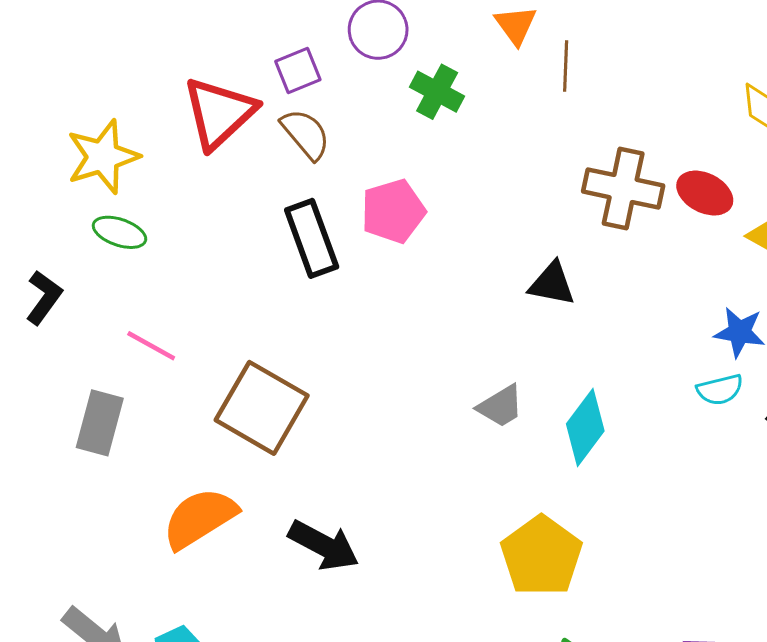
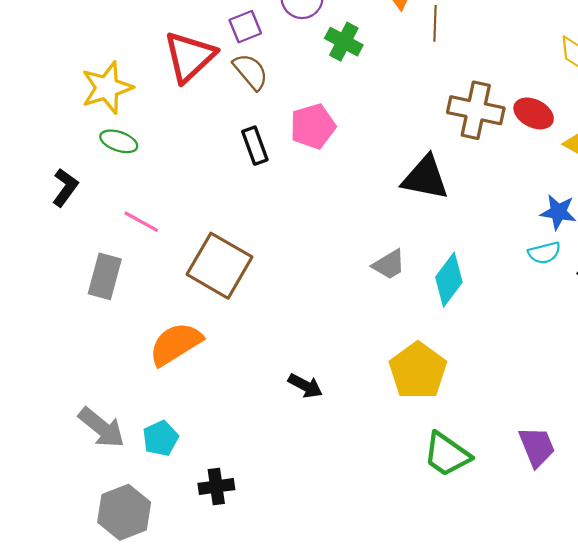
black rectangle: (312, 238) -> (255, 146), size x0.7
black triangle: (552, 284) -> (425, 178), size x1.4
black arrow: (324, 545) -> (305, 386), moved, size x0.7

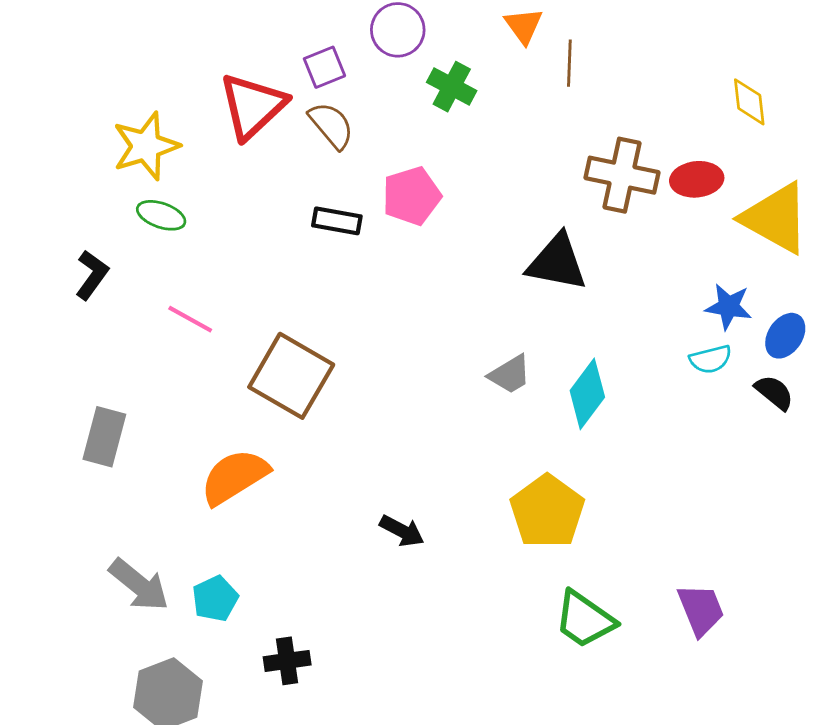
red ellipse: (534, 113) -> (697, 179), turned -33
black rectangle: (255, 146) -> (337, 221), turned -60
gray rectangle: (105, 276) -> (104, 437), moved

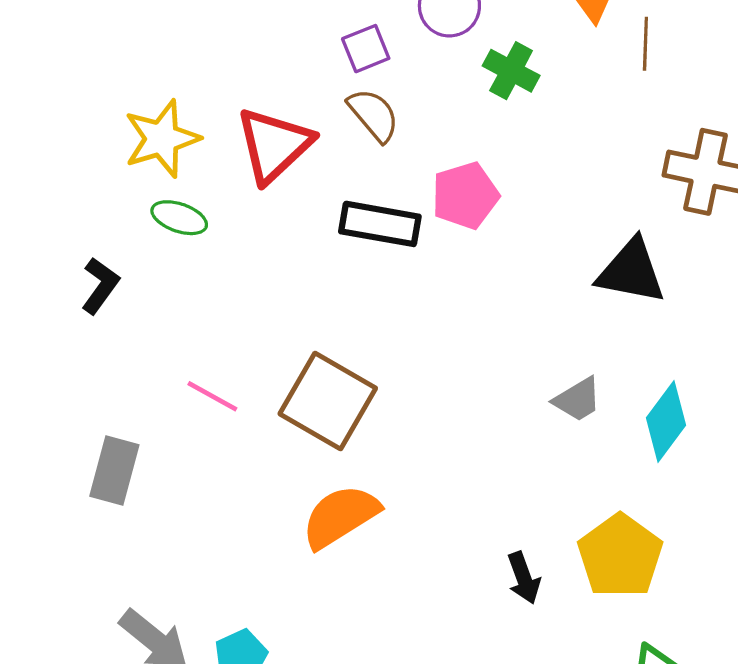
red triangle: (252, 106) -> (274, 145), moved
black rectangle: (337, 221) -> (380, 224), size x1.4
pink line: (190, 319) -> (212, 396), moved
orange semicircle: (234, 477) -> (340, 516), moved
black arrow: (402, 531) -> (524, 578), moved, turned 42

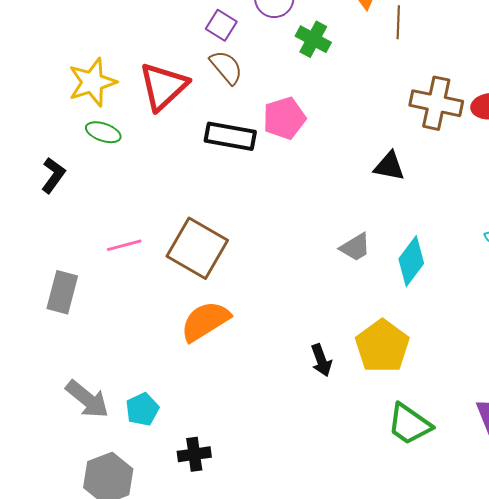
purple square: (366, 49) -> (221, 25), turned -36
black triangle: (631, 271) -> (389, 166), size x0.7
pink line: (212, 396) -> (124, 245), turned -44

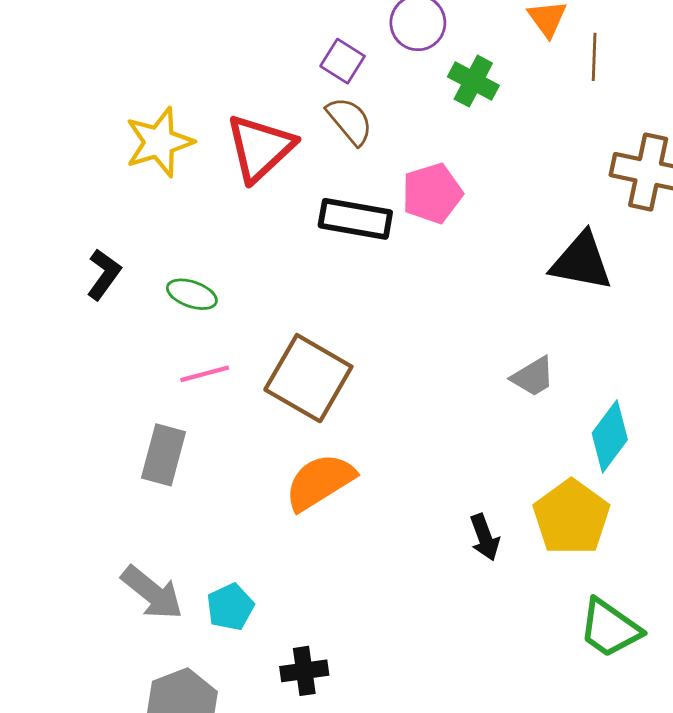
green ellipse: (103, 132) -> (192, 294), moved
black triangle: (389, 166) -> (581, 262), size x1.4
cyan diamond: (411, 261) -> (610, 436), moved
gray rectangle: (62, 292) -> (163, 455), moved

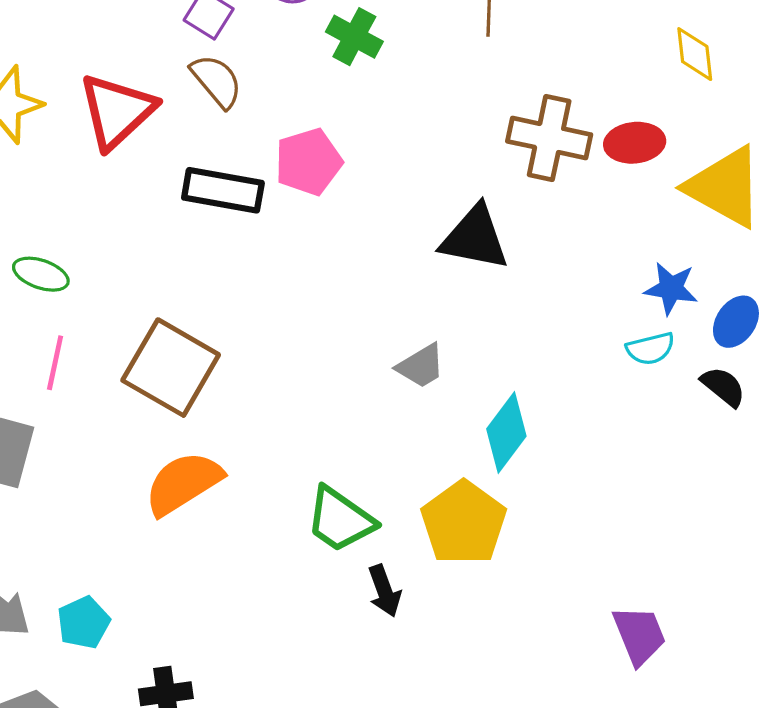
pink line: (205, 374) -> (55, 363), turned -63
black arrow: (485, 537) -> (384, 591), moved
green trapezoid: (610, 628) -> (340, 520), moved

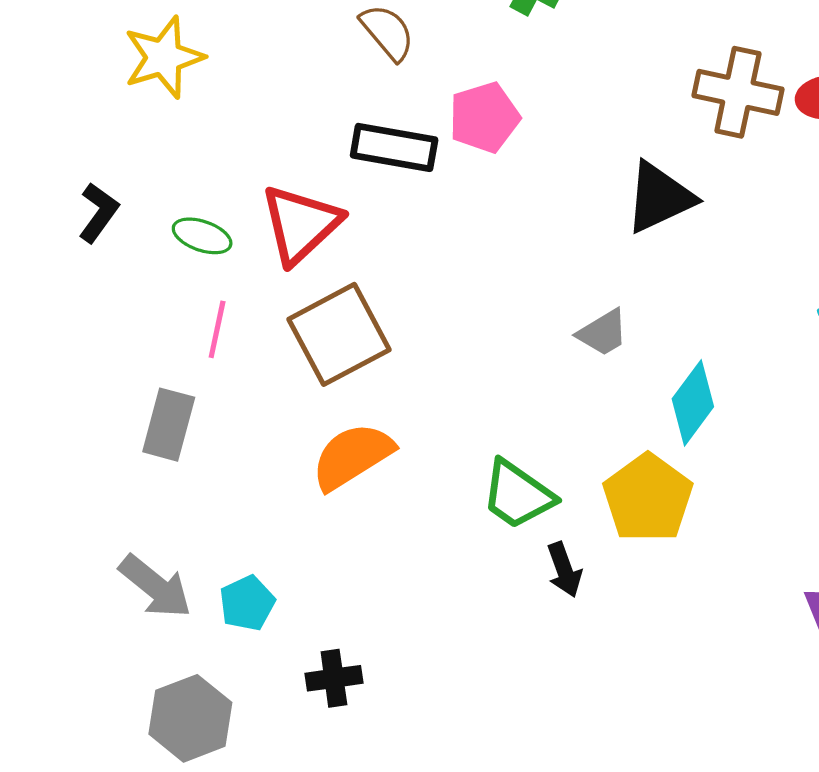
red triangle: (117, 111) -> (301, 224), moved
black triangle: (475, 238) -> (659, 198), turned -36
brown square: (171, 368) -> (339, 334), turned 32

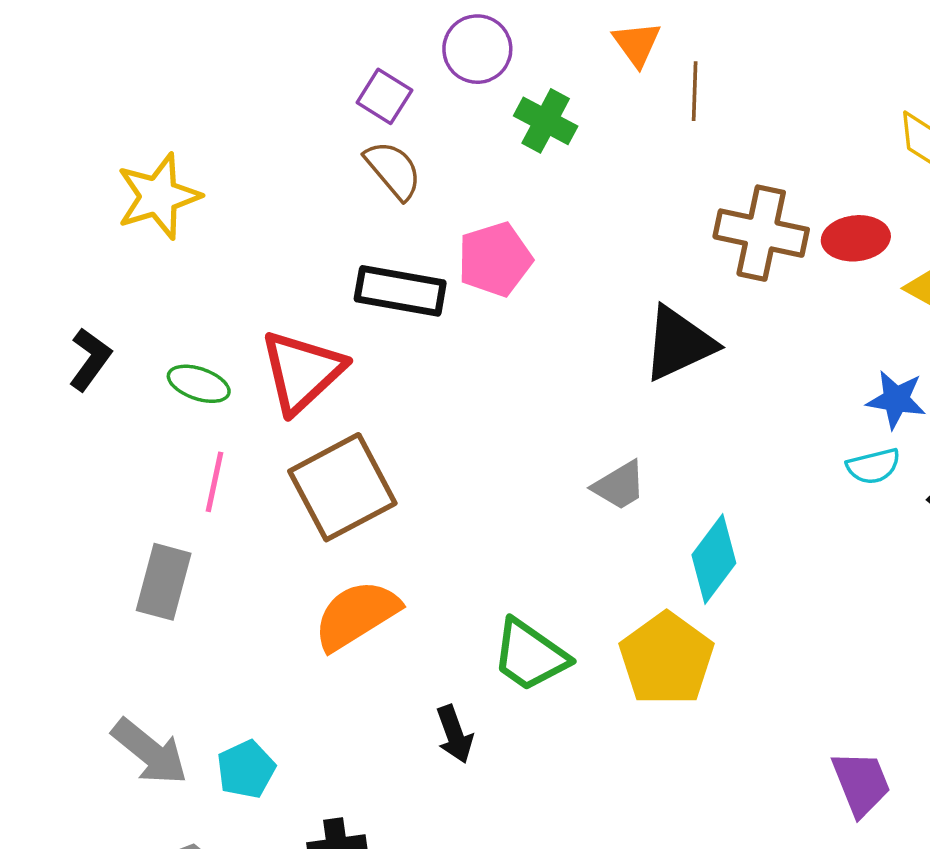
black arrow: (564, 570) -> (455, 734), moved

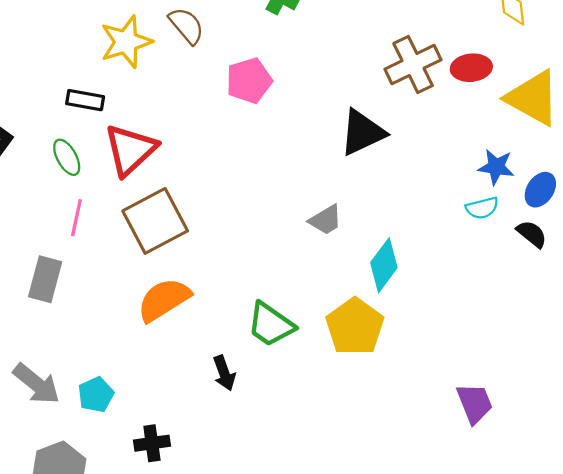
yellow star: (158, 196) -> (126, 42), moved
brown cross: (761, 233) -> (413, 64), turned -38
black rectangle: (400, 291) -> (85, 100), moved, size x0.7
green ellipse: (199, 384) -> (67, 157), turned 42

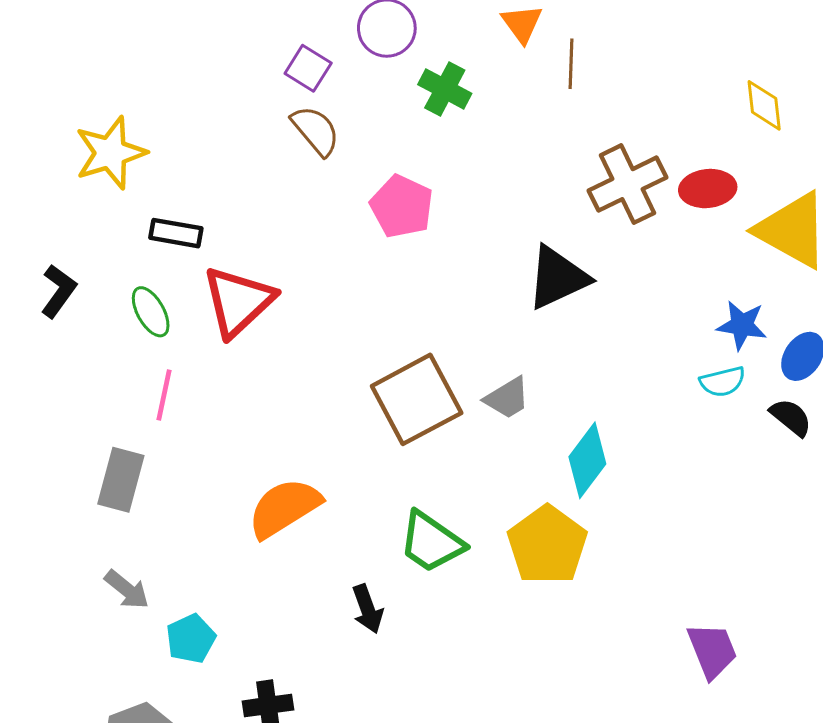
yellow star: (126, 42) -> (111, 153), moved
pink pentagon: (249, 81) -> (402, 206), turned -30
brown square: (155, 221) -> (417, 399), moved
gray arrow: (37, 384) -> (127, 590), moved, size x0.7

